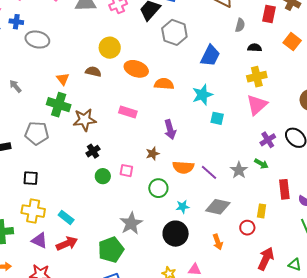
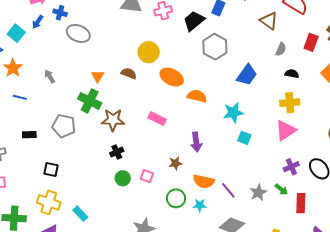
red rectangle: (284, 189) -> (301, 203), moved
cyan star: (183, 207) -> (200, 205), moved

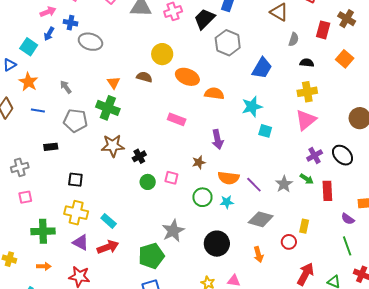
brown star: (113, 120) -> (113, 146), moved
gray pentagon: (64, 126) -> (75, 121), moved

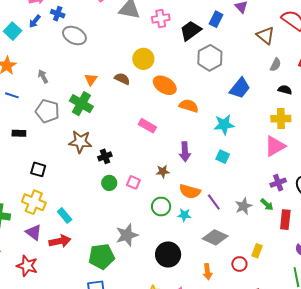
cyan square: (265, 131) -> (223, 157), moved

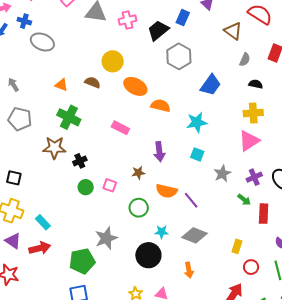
orange triangle: (91, 79) -> (61, 85), turned -40
green cross: (81, 104) -> (69, 117), moved
gray star: (244, 206) -> (222, 174), moved
cyan star: (184, 215) -> (162, 232), moved
red circle: (239, 264) -> (251, 267), moved

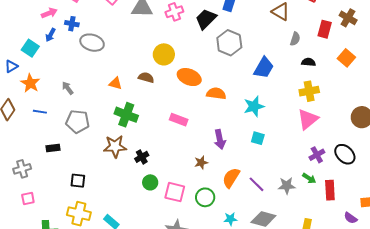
gray star: (222, 174) -> (287, 186), moved, turned 30
pink square: (110, 185) -> (175, 192), moved, size x1.5
orange semicircle: (167, 191) -> (231, 178), turned 115

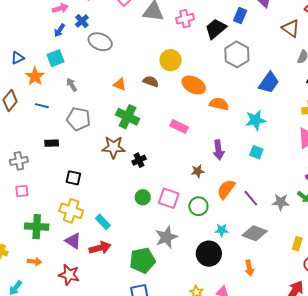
blue cross: (72, 24) -> (82, 21), turned 32
cyan square: (30, 48) -> (56, 58), moved, turned 30
green circle: (150, 182) -> (143, 197), moved

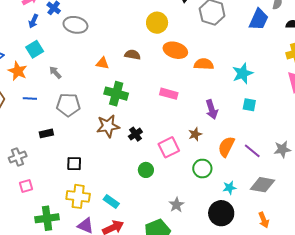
yellow circle: (171, 60) -> (157, 23), moved
blue trapezoid: (269, 83) -> (259, 19), moved
pink square: (169, 198) -> (169, 147), moved, turned -35
gray star: (166, 237) -> (176, 205), size x0.7

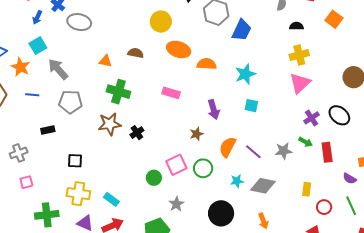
blue trapezoid: (259, 19) -> (242, 30), moved
gray arrow: (55, 72) -> (58, 69), size x1.6
pink square: (169, 147) -> (176, 165), moved
green circle: (146, 170) -> (154, 178), moved
cyan star: (230, 188) -> (237, 181), moved

